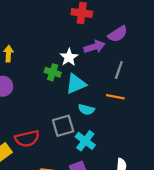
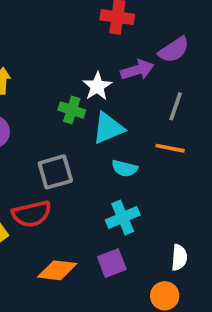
gray square: (63, 126) -> (55, 172), moved
cyan cross: (85, 141) -> (123, 217), turned 30

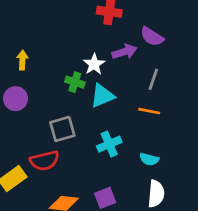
purple semicircle: (174, 50) -> (152, 37), turned 65
cyan semicircle: (125, 168) -> (149, 159), moved
cyan cross: (123, 217) -> (109, 144), moved
white semicircle: (179, 258) -> (156, 194), size x1.4

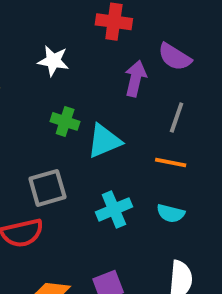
purple arrow: (124, 52) -> (135, 78), turned -60
white star: (94, 64) -> (53, 61), moved, turned -30
cyan semicircle: (149, 159) -> (171, 213), moved

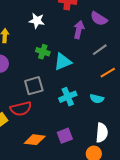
gray line: (177, 118) -> (100, 50), turned 35
orange line: (171, 163) -> (108, 73), moved, turned -42

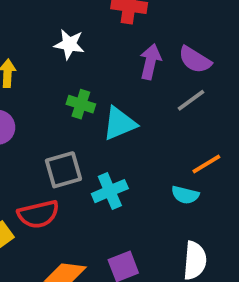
purple semicircle: (99, 19) -> (195, 60), moved
orange line: (108, 73) -> (206, 164), moved
cyan cross: (68, 97) -> (110, 191), moved

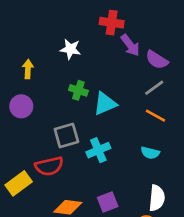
purple arrow: (150, 62) -> (130, 45), moved, turned 130
orange line: (206, 164) -> (155, 116), moved, turned 60

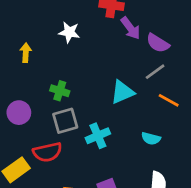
green cross: (78, 90) -> (60, 91), moved
cyan triangle: (105, 104) -> (122, 92), moved
purple circle: (21, 106) -> (19, 113), moved
orange line: (155, 116) -> (169, 100), moved

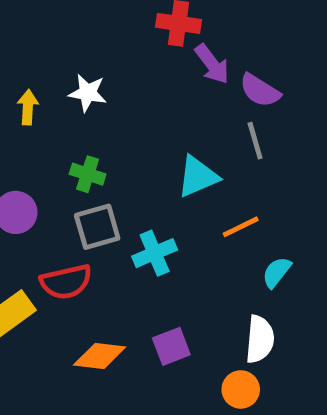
white star: (69, 32) -> (88, 93), moved
gray line: (155, 72) -> (255, 141), turned -70
orange line: (169, 100) -> (241, 227), moved, turned -55
cyan semicircle: (151, 138) -> (277, 272), moved, turned 114

